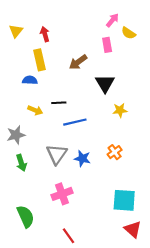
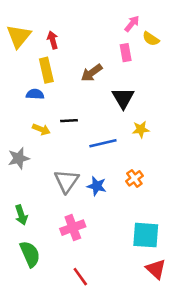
yellow triangle: (16, 31) -> (19, 36), size x1.5
blue line: (75, 122) -> (103, 143), moved
green arrow: (21, 163) -> (21, 215), moved

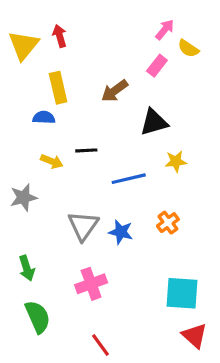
red arrow: (53, 40) -> (60, 36), moved
pink rectangle: (126, 53) -> (157, 66), turned 48
black triangle: (123, 98) -> (154, 122), turned 45

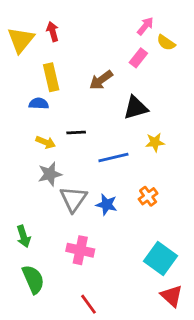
gray star: (24, 197) -> (50, 174), moved
pink cross: (91, 284) -> (80, 250), turned 32
cyan square: (182, 293) -> (161, 259), turned 32

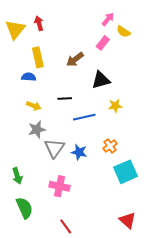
black line: (76, 133) -> (65, 99), moved
cyan square: (161, 259) -> (126, 172), moved, turned 30

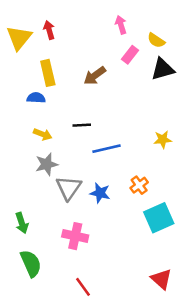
pink arrow: (108, 19) -> (121, 25), moved, turned -56
black triangle: (101, 80) -> (163, 69), moved
yellow star: (115, 106) -> (163, 140), moved

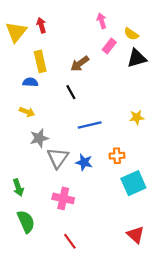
black line: (82, 125) -> (71, 92), moved, turned 64
yellow arrow: (43, 134) -> (27, 112), moved
orange cross: (139, 185) -> (117, 156), turned 32

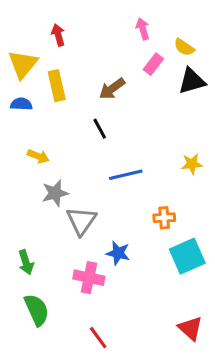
yellow triangle: (16, 32) -> (23, 64), moved
blue semicircle: (30, 82) -> (21, 104), moved
blue star: (84, 162) -> (118, 253), moved

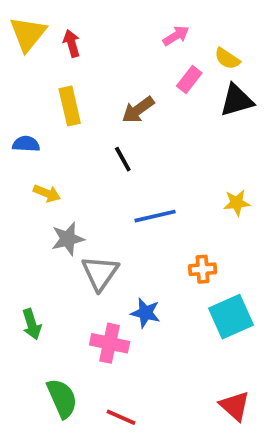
pink arrow: (143, 29) -> (176, 36), turned 75
yellow triangle: (23, 64) -> (28, 34), moved
blue semicircle: (21, 104) -> (26, 144), moved
green semicircle: (37, 310) -> (62, 398), moved
red line: (98, 338) -> (121, 417), turned -30

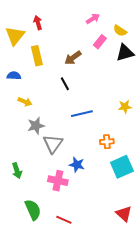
yellow triangle: (28, 34) -> (15, 36), moved

